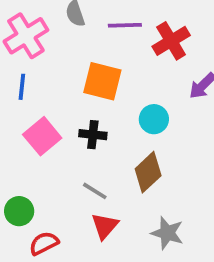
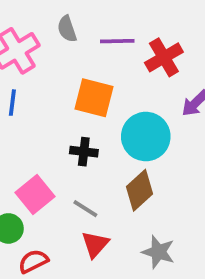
cyan circle: (154, 119) -> (146, 137), size x1.6
pink square: (42, 136) -> (35, 195), moved

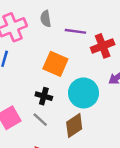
gray line: (85, 209) -> (40, 120), moved

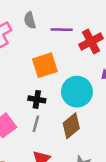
orange square: (55, 64) -> (45, 65), turned -35
gray line: (40, 120) -> (36, 124), turned 70

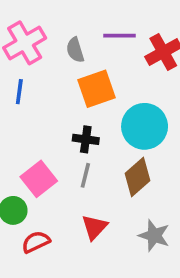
gray semicircle: (30, 20) -> (75, 50), moved

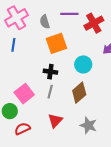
cyan circle: (145, 126) -> (83, 64), size x0.7

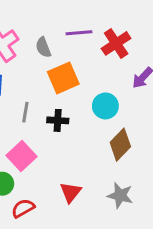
gray line: (50, 92) -> (25, 112), moved
brown diamond: (79, 93) -> (120, 145), moved

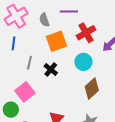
red cross: (116, 43) -> (86, 33), moved
black cross: (58, 120) -> (51, 70), turned 32

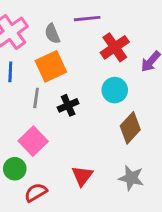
orange square: (56, 41) -> (51, 66), moved
black cross: (51, 70) -> (68, 105), turned 32

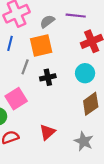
gray semicircle: (52, 34) -> (47, 21), turned 64

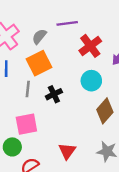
pink square: (16, 99) -> (26, 124), turned 35

